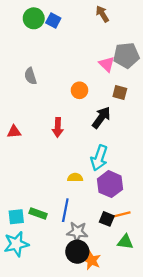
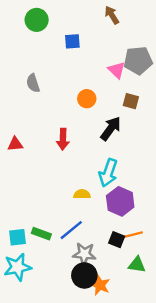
blue square: (53, 21) -> (72, 41), moved, turned -32
blue line: (65, 210) -> (71, 230), turned 40

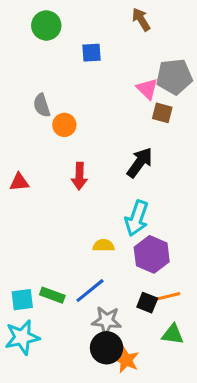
orange circle: (87, 99) -> (64, 125), moved
brown square: (131, 101) -> (162, 113), moved

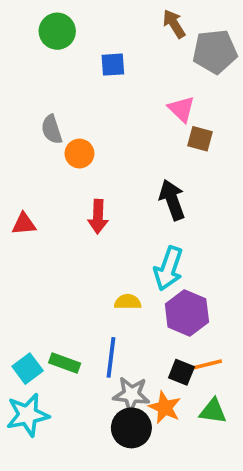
gray pentagon: (174, 77) -> (215, 52), moved
black arrow: (140, 163) -> (172, 200), turned -56
blue line: (90, 291) -> (111, 357), turned -44
cyan square: (22, 300) -> (28, 369), turned -30
orange star: (126, 360) -> (165, 407), moved

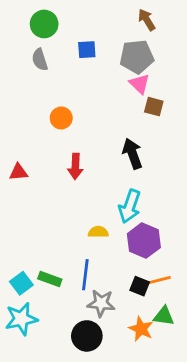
brown arrow: (174, 24) -> (147, 20), moved
gray pentagon: (215, 52) -> (137, 57), moved
gray semicircle: (52, 129) -> (40, 60), moved
orange star: (165, 407) -> (141, 329), moved
black circle: (131, 428) -> (87, 336), moved

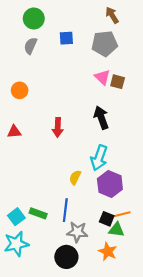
gray semicircle: (40, 60) -> (30, 46), turned 42
pink triangle: (140, 84) -> (102, 77), moved
orange circle: (61, 118) -> (20, 90), moved
yellow semicircle: (98, 232) -> (75, 177), turned -64
green triangle: (164, 316) -> (116, 230), moved

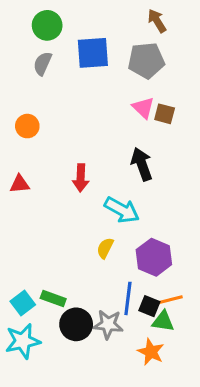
blue square: (66, 38) -> (93, 53), size x1.6
cyan arrow: (99, 158) -> (122, 210), moved, turned -80
blue line: (65, 210) -> (128, 298), moved
black circle: (66, 257) -> (76, 324), moved

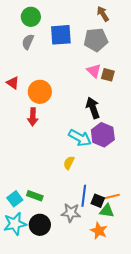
orange circle: (27, 126) -> (40, 92), moved, size x1.5
red arrow: (81, 178) -> (33, 117), moved
red triangle: (20, 184) -> (13, 83), moved, turned 40
purple hexagon: (154, 257) -> (103, 135), moved
black circle: (76, 324) -> (40, 225), moved

